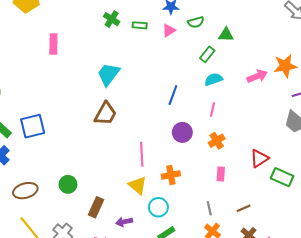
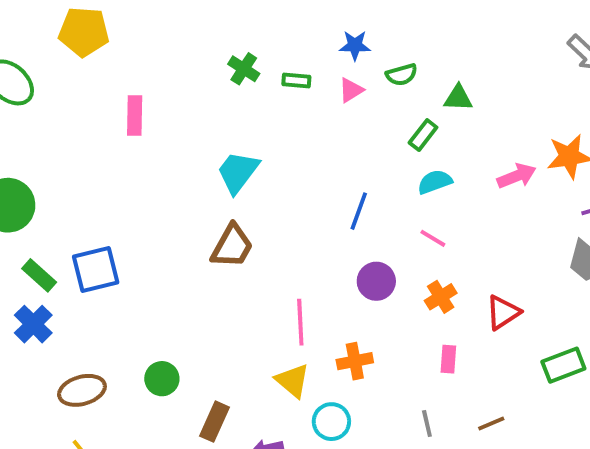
pink line: (212, 110) -> (433, 238), turned -72
red triangle: (259, 158) -> (503, 312), moved
green rectangle: (282, 177) -> (563, 365), turned -45

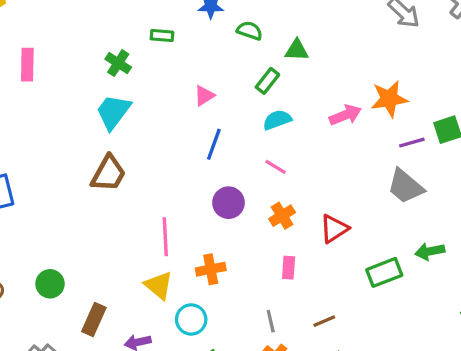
green cross: (244, 69) -> (118, 63), moved
green semicircle: (402, 75) -> (250, 31), turned -145
pink triangle: (351, 90) -> (204, 96), moved

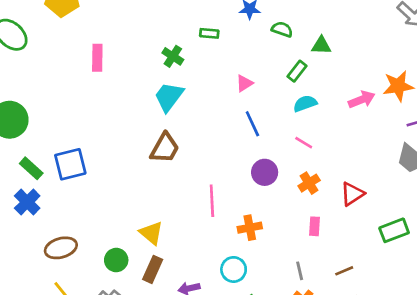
blue line: (214, 144) -> (252, 124), turned -45
green circle: (50, 284) -> (116, 260), moved
yellow triangle: (159, 285) -> (151, 233), moved

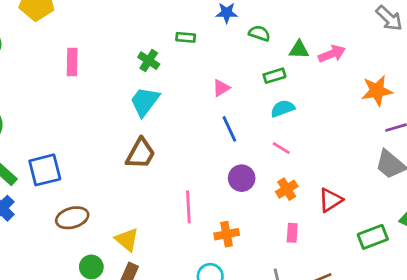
green rectangle: (297, 71) -> (274, 76), turned 35
pink arrow: (362, 99) -> (332, 54), moved
brown ellipse: (61, 248) -> (72, 218), moved

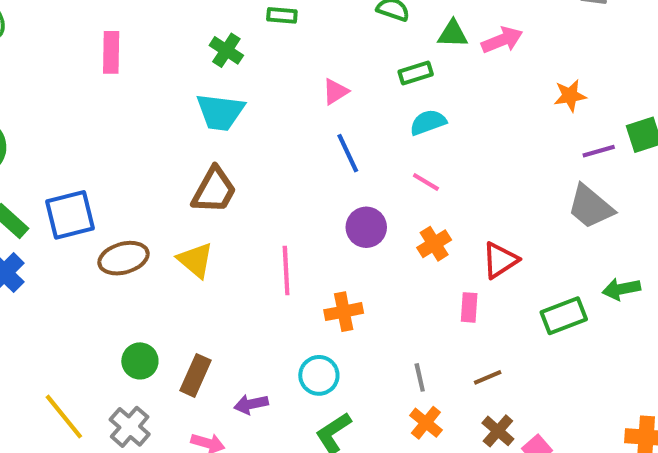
orange star: (377, 91) -> (570, 96), size x0.7
cyan trapezoid: (145, 102) -> (220, 112), turned -120
brown ellipse: (72, 218) -> (124, 258), moved
pink rectangle: (292, 233) -> (469, 307), moved
yellow triangle: (127, 240) -> (196, 260), moved

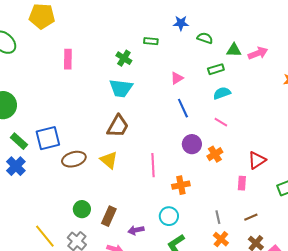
orange cross: (434, 244) -> (215, 154), moved

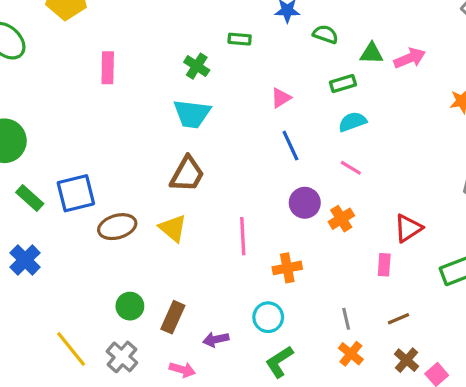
blue cross: (16, 166) -> (25, 260), moved

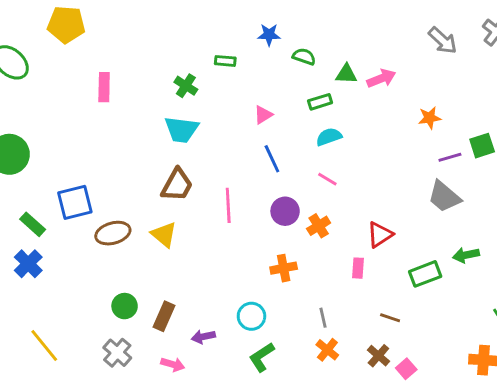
green rectangle: (30, 198) -> (33, 224), moved
pink line: (243, 236) -> (228, 205), moved
orange cross: (287, 268) -> (284, 268), moved
brown line: (399, 319) -> (390, 318), moved, turned 42
yellow line: (71, 349) -> (44, 345), moved

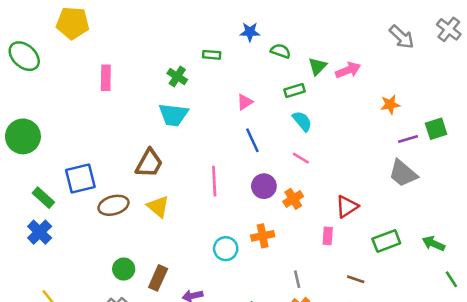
green triangle: (346, 74) -> (317, 66), turned -48
cyan semicircle: (329, 137) -> (302, 121), turned 70
brown trapezoid: (177, 185) -> (149, 163), moved
green arrow: (466, 255) -> (433, 244), moved, turned 35
cyan circle: (251, 316) -> (226, 249), moved

